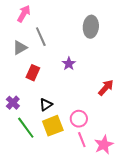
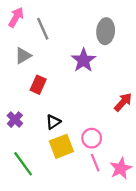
pink arrow: (24, 14) -> (16, 17), moved
gray line: (41, 37) -> (43, 29), moved
purple star: (69, 64) -> (83, 60), moved, size x1.5
green line: (26, 128) -> (23, 164), moved

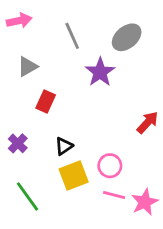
pink arrow: (16, 17) -> (19, 21), turned 48
gray line: (43, 29) -> (72, 36), moved
gray ellipse: (106, 31) -> (127, 37), turned 45
pink line: (95, 163) -> (114, 195), turned -54

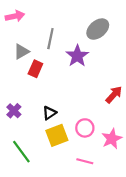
gray line: (72, 36) -> (50, 39), moved, turned 36
red rectangle: (46, 101) -> (35, 69), moved
pink line: (114, 195) -> (85, 161), moved
pink star: (145, 202) -> (112, 139), moved

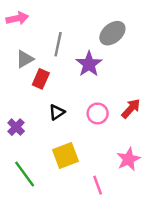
black triangle: (49, 113) -> (57, 112), moved
pink circle: (85, 128) -> (98, 113), moved
pink line: (85, 161) -> (98, 185), turned 56

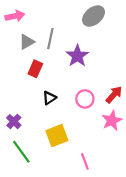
gray ellipse: (112, 33) -> (94, 16), moved
gray triangle: (25, 59) -> (27, 42), moved
purple cross: (16, 127) -> (14, 122), moved
pink star: (128, 159) -> (112, 120), moved

